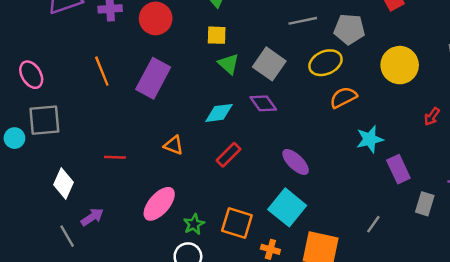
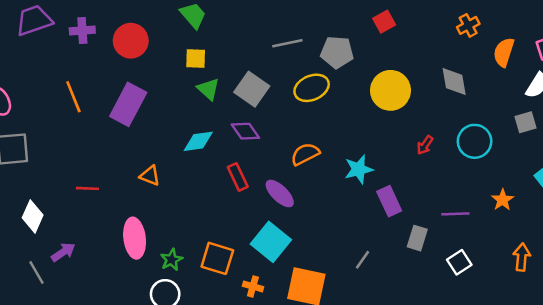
orange semicircle: (343, 97) -> (305, 154), moved
red rectangle: (229, 155) -> (238, 177), moved, turned -70
pink ellipse: (159, 204) -> (135, 238), turned -48

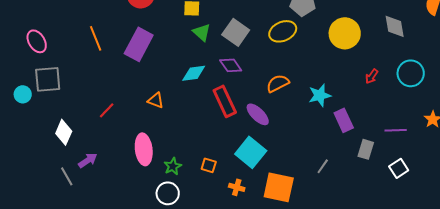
red rectangle: (238, 177) -> (225, 101), size x1.4
red line: (87, 188) -> (107, 110), turned -48
orange square: (217, 258) -> (209, 165), size x0.6

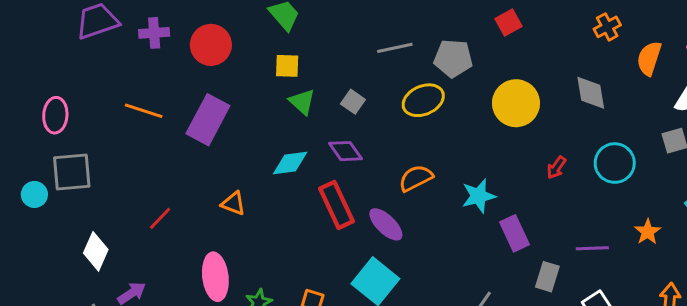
gray square: (236, 32) -> (353, 102), size x0.6
orange line: (96, 38) -> (144, 111), turned -50
pink ellipse: (37, 41) -> (55, 115), turned 35

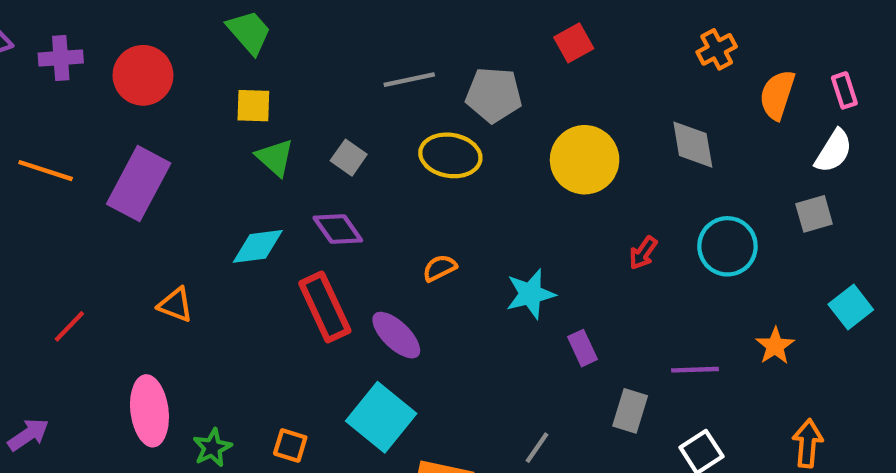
yellow ellipse: (423, 100) -> (450, 155), turned 33
orange semicircle: (416, 178) -> (440, 268), size x0.7
purple rectangle: (514, 233) -> (582, 348), size x0.7

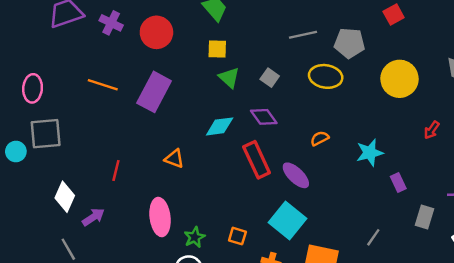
purple cross: (61, 58) -> (111, 23), turned 30
red line: (69, 326) -> (116, 171), turned -30
purple arrow: (28, 435) -> (93, 217), moved

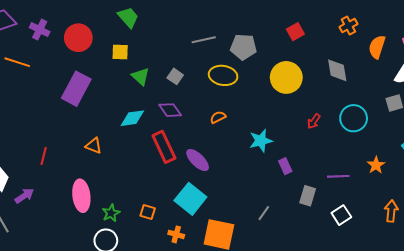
red square: (394, 14) -> (295, 32), moved
yellow square: (217, 49) -> (120, 52), moved
orange line: (103, 85) -> (17, 62), moved
orange semicircle: (320, 138) -> (218, 117), moved

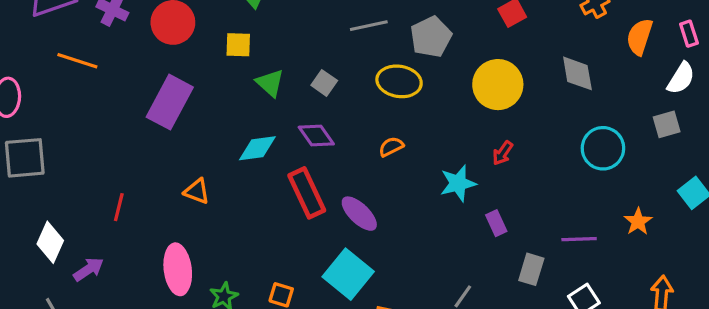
gray pentagon: (243, 47) -> (431, 37), turned -30
red arrow: (314, 121) -> (503, 153), moved

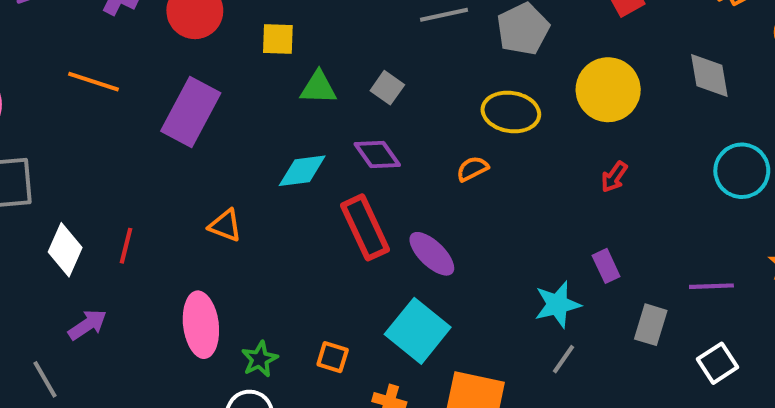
orange line: (77, 61) -> (94, 82), moved
yellow ellipse: (399, 81) -> (511, 112), moved
green triangle: (270, 83) -> (318, 88), turned -40
cyan star: (458, 183) -> (557, 304), moved
white diamond: (50, 242) -> (65, 250), moved

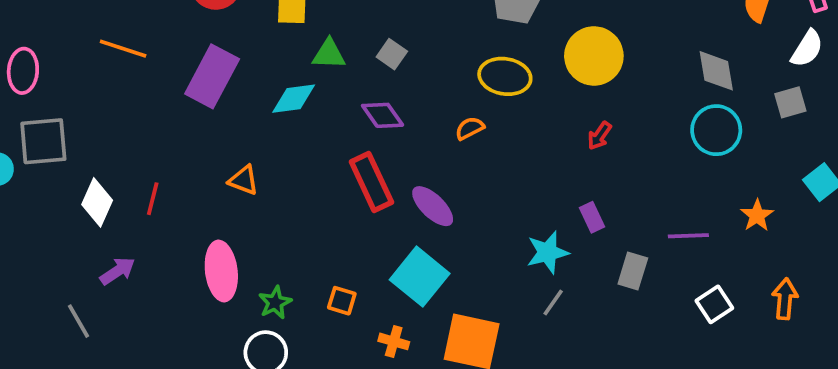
gray diamond: (709, 76) -> (716, 71), moved
cyan diamond: (302, 171) -> (294, 99), moved
white square: (718, 363) -> (714, 304), moved

